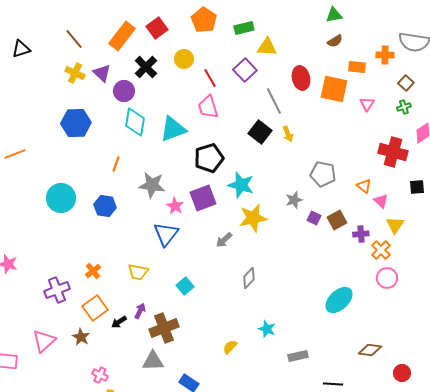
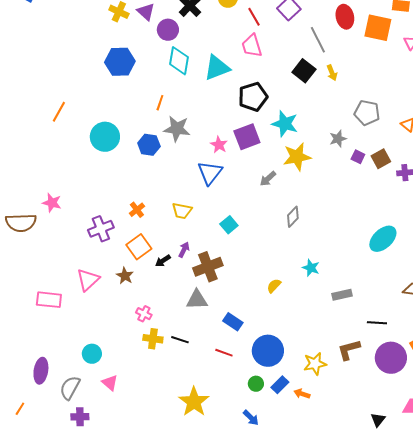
orange line: (15, 154) -> (59, 112), moved, turned -40
gray star: (152, 185) -> (177, 129), moved

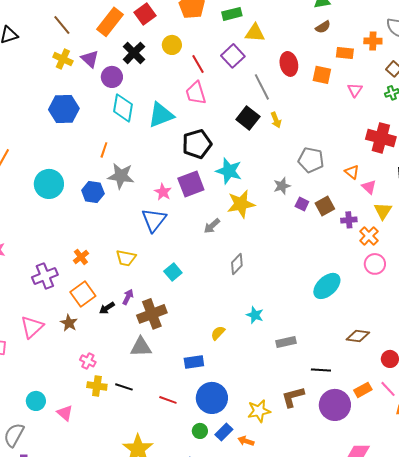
orange square: (378, 28) -> (322, 75), size x0.7
blue rectangle: (233, 322) -> (194, 362), moved, turned -42
pink triangle: (110, 383) -> (65, 413), moved

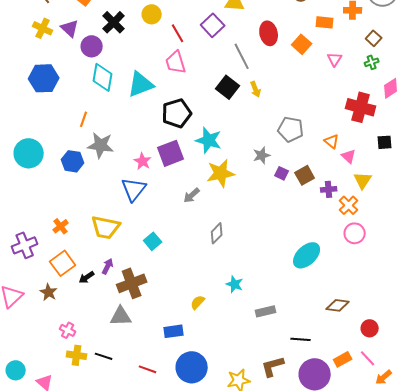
orange square: (322, 75) -> (302, 44), turned 30
yellow trapezoid: (126, 258) -> (106, 227), size x1.4

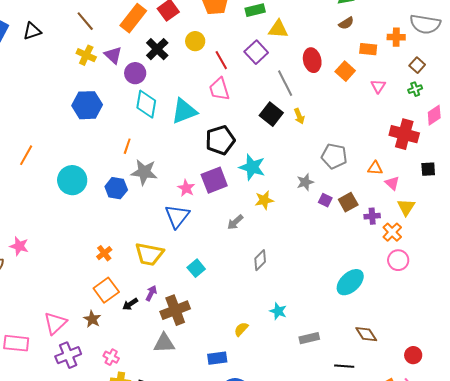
orange triangle: (332, 141) -> (375, 168), turned -35
yellow star: (221, 173) -> (264, 200), size x0.7
purple cross: (25, 245) -> (68, 355), moved
brown diamond: (338, 305) -> (366, 334), moved, turned 50

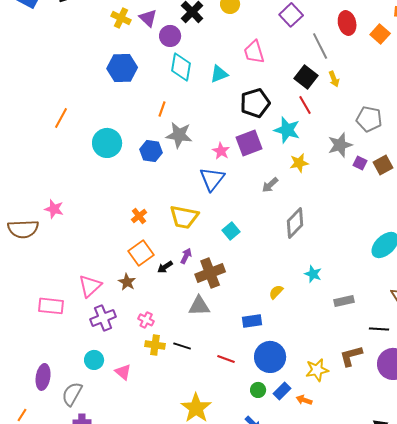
red line: (221, 60) -> (305, 105), moved
cyan triangle: (184, 111) -> (219, 74), size x0.7
gray star: (305, 182) -> (340, 145), size x1.4
gray diamond: (260, 260) -> (295, 223), size x1.4

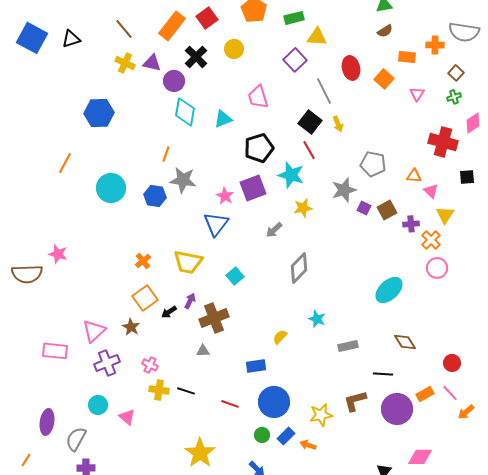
purple triangle: (148, 18) -> (152, 63), turned -30
blue hexagon: (122, 68) -> (99, 113), moved
gray triangle: (199, 306) -> (203, 351), size x0.6

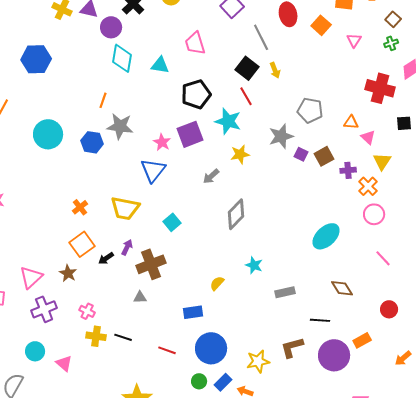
cyan triangle: (223, 119) -> (160, 65), turned 30
pink line: (450, 393) -> (383, 258), moved

